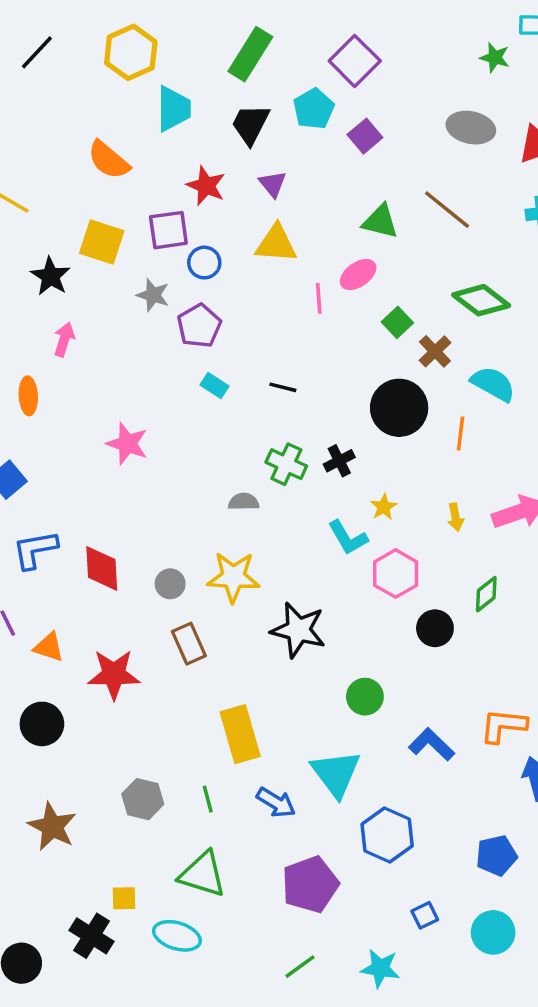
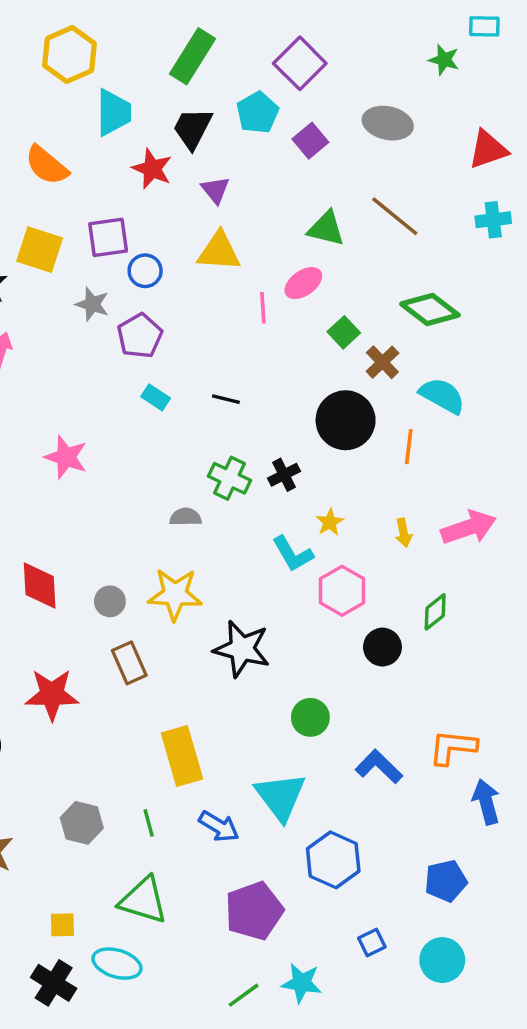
gray ellipse: (471, 128) -> (388, 123), moved
red star: (206, 186) -> (152, 169), moved
black cross: (92, 936) -> (54, 983), moved
cyan star: (380, 968) -> (302, 983), moved

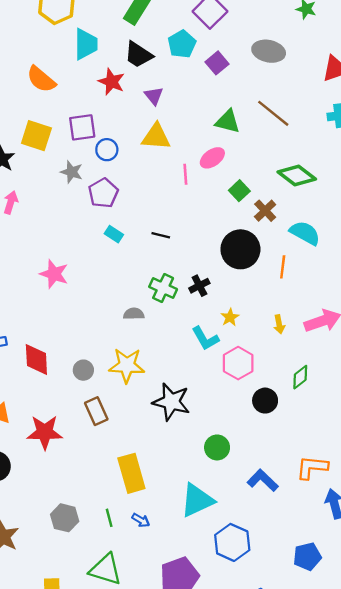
black trapezoid: (193, 128) -> (138, 55), turned -84
cyan triangle: (280, 797) -> (197, 500), turned 42
blue arrow: (219, 826) -> (141, 520), moved, size x0.7

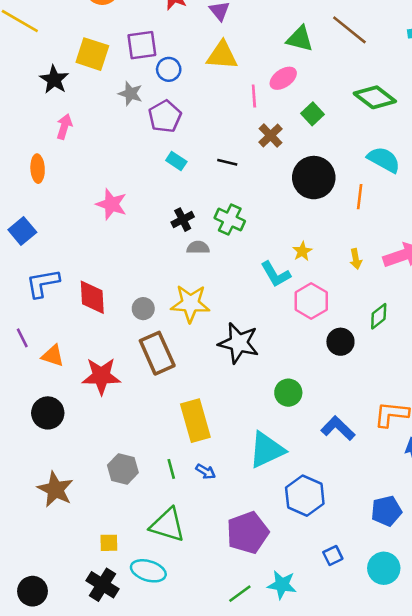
brown cross: (265, 211) -> (270, 136), moved
black cross: (199, 286) -> (183, 220), moved
brown rectangle: (96, 411) -> (157, 353), size x1.4

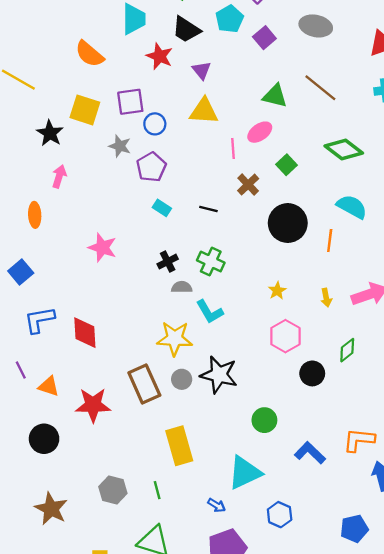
cyan L-shape: (276, 274) -> (210, 312), moved
gray circle: (143, 309) -> (182, 379), moved
blue arrow: (206, 472) -> (217, 505), moved
blue hexagon: (305, 496) -> (280, 515), size x0.7

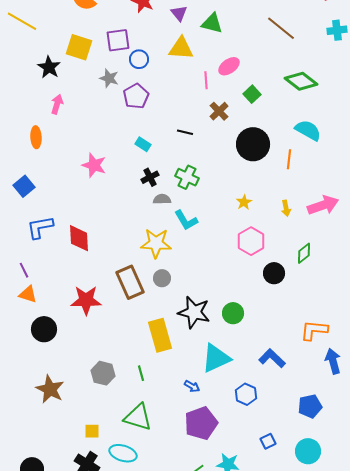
green triangle: (275, 96) -> (212, 23), moved
cyan rectangle: (162, 208) -> (143, 144), moved
black star: (219, 375) -> (194, 312), moved
orange triangle: (49, 386) -> (28, 294), moved
blue L-shape: (310, 453) -> (272, 358), moved

